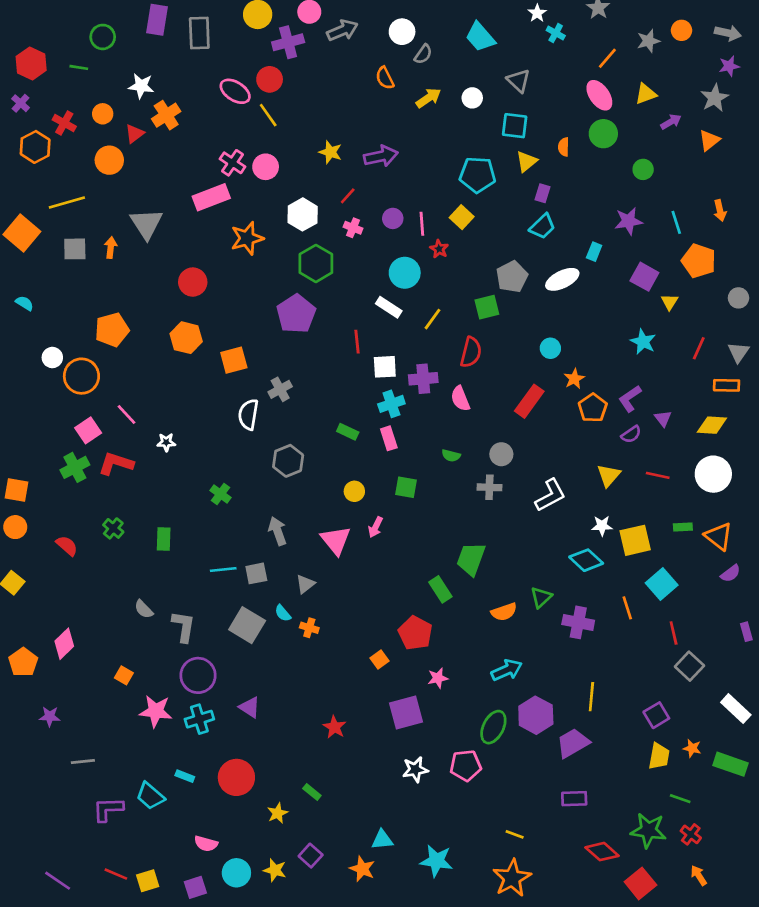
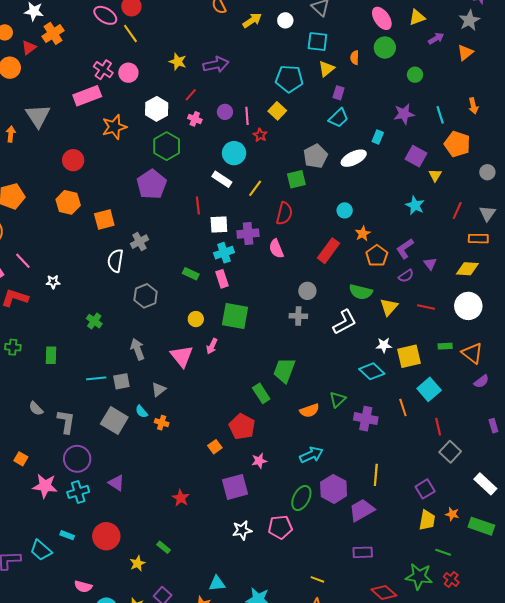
green semicircle: (451, 456) -> (361, 292), moved, size x1.6
green square: (406, 487) -> (235, 316), size x1.6
green cross: (113, 528) -> (13, 347), turned -35

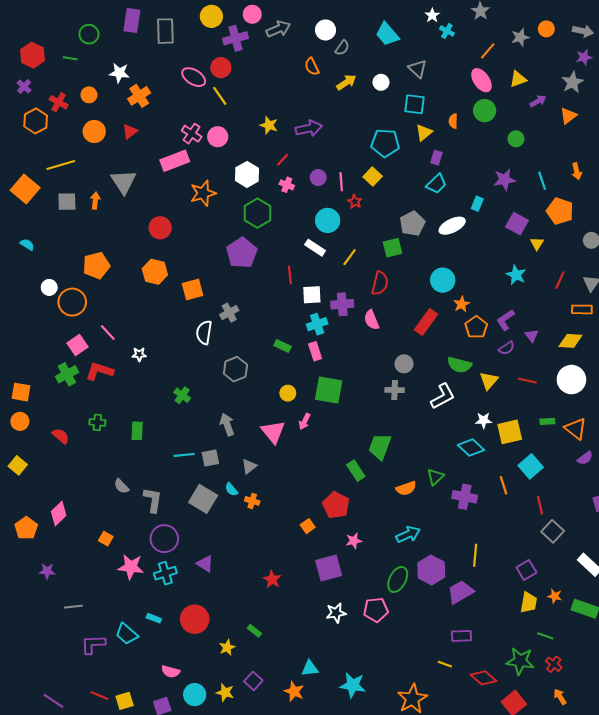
red triangle: (29, 48) -> (130, 131), moved
cyan circle: (345, 210) -> (443, 280), size x1.5
yellow line: (317, 579) -> (445, 664), moved

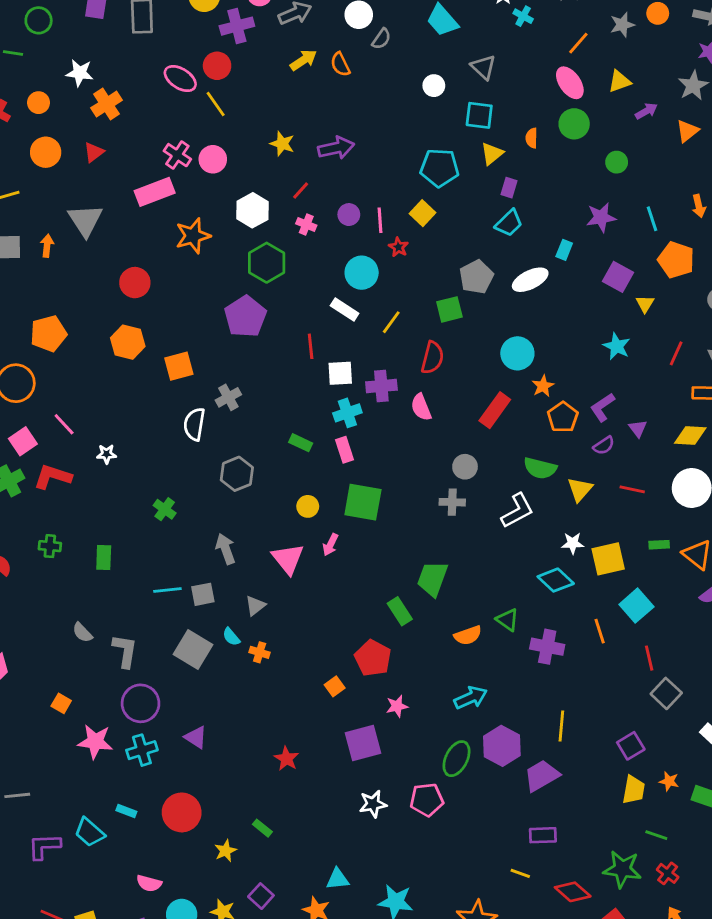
yellow arrow: (346, 82) -> (303, 60), moved
green triangle: (435, 477) -> (508, 620), turned -42

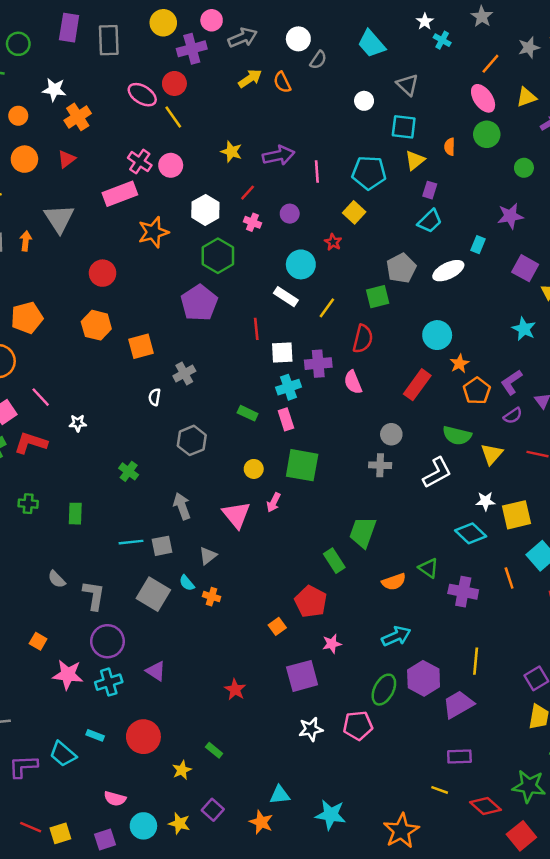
pink line: (380, 220) -> (317, 171), moved
white semicircle: (194, 424) -> (155, 397), size x0.6

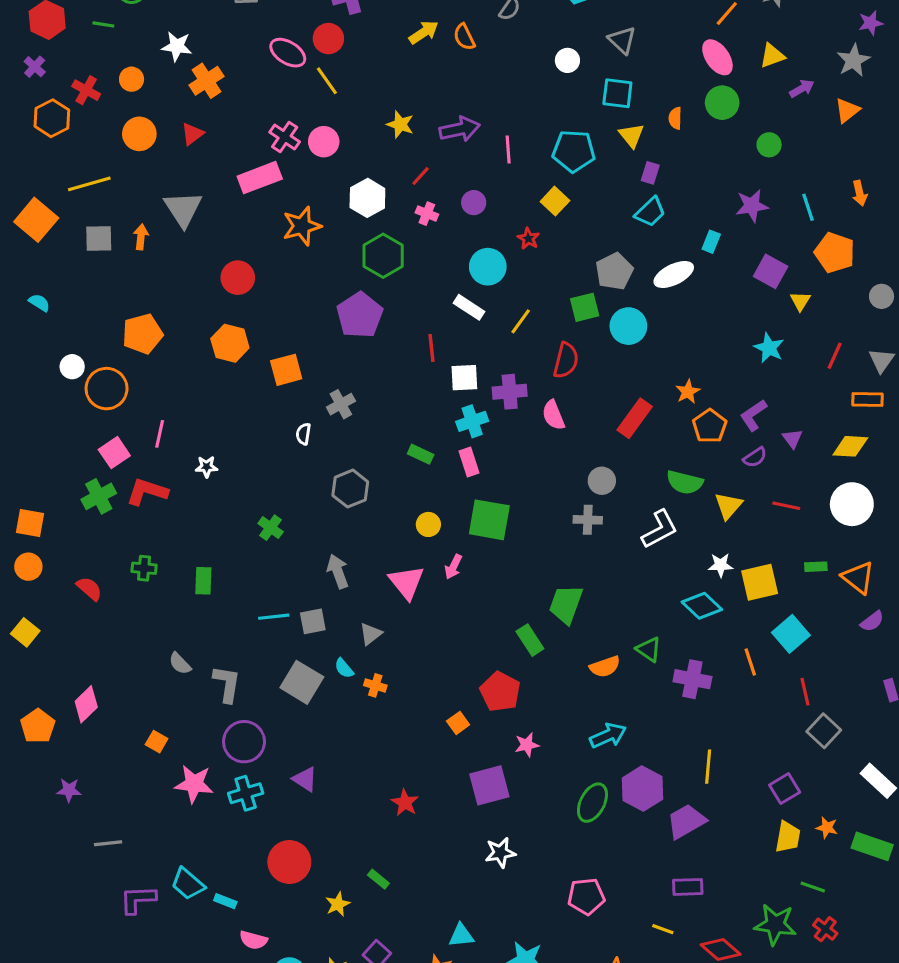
yellow triangle: (415, 160) -> (632, 135), turned -30
cyan circle: (437, 335) -> (628, 326), moved
pink line: (41, 397) -> (160, 434), turned 55
pink pentagon: (358, 725) -> (586, 896), moved
cyan rectangle: (95, 735) -> (225, 901), moved

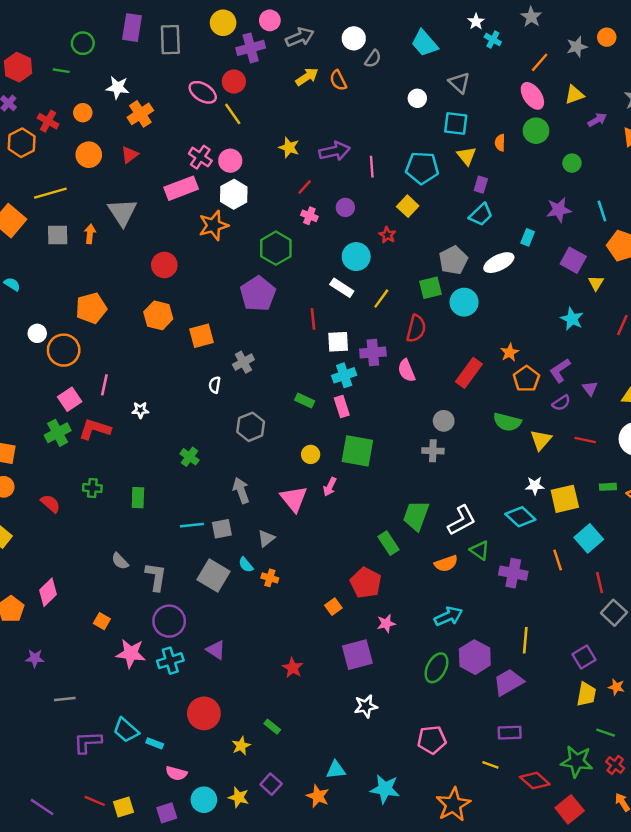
white hexagon: (367, 198) -> (234, 194), moved
white L-shape: (660, 529) -> (462, 520), moved

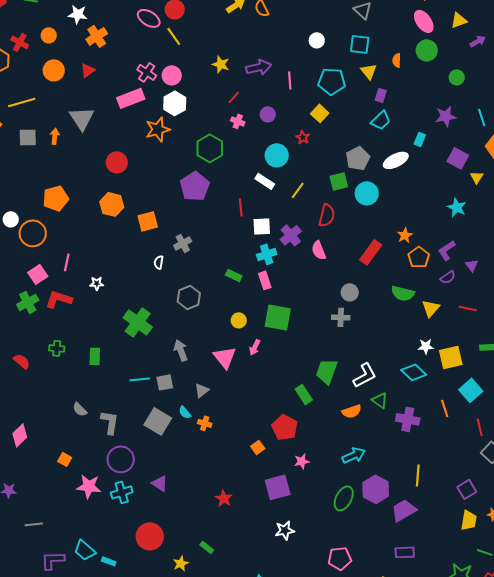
white circle: (417, 98) -> (317, 40), moved
purple cross: (373, 353) -> (291, 235), turned -35
green cross: (189, 457) -> (138, 322), size x1.8

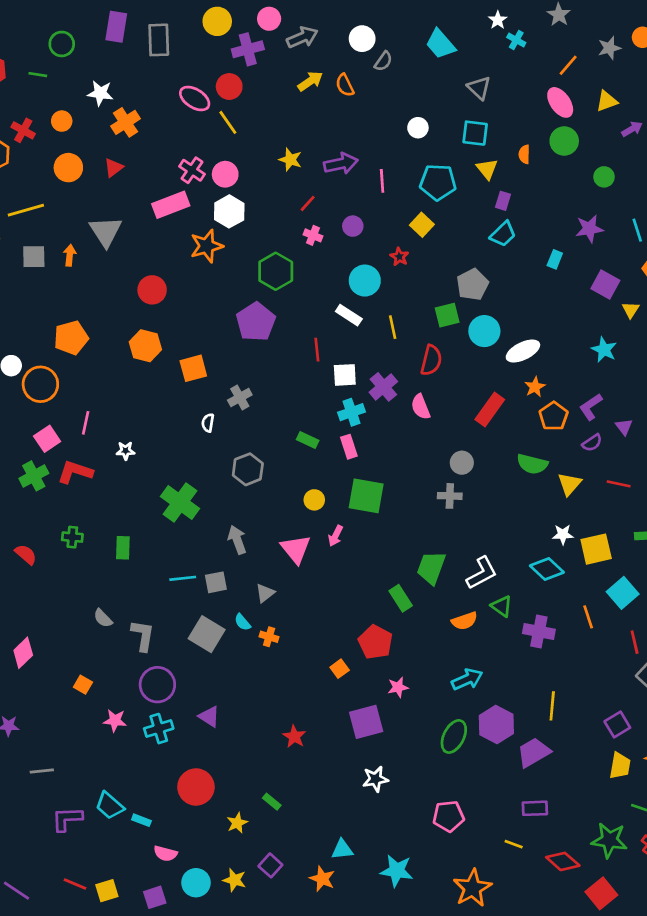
white ellipse: (396, 160) -> (523, 351), moved
yellow line: (298, 190) -> (393, 327), turned -48
pink star: (89, 486) -> (115, 721), size x0.7

